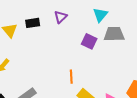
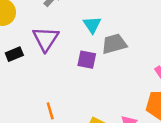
purple triangle: (61, 17) -> (46, 39), size x1.6
orange line: (71, 77) -> (50, 111), moved

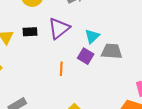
cyan triangle: (92, 25) -> (92, 36), moved
orange line: (50, 111) -> (61, 69), moved

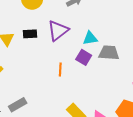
cyan triangle: (92, 36) -> (90, 38), turned 35

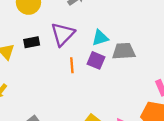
orange line: (60, 70) -> (72, 65), moved

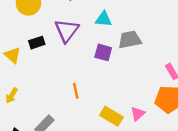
cyan triangle: (100, 38) -> (104, 19), moved, turned 30
orange line: (72, 65) -> (76, 91), moved

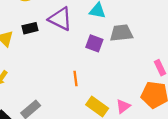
purple triangle: (67, 31) -> (60, 19), turned -45
orange line: (76, 91) -> (76, 79), moved

